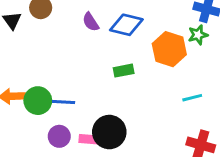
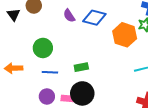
green rectangle: (124, 71) -> (81, 67), moved
green circle: (38, 101) -> (43, 48), moved

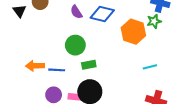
green circle: (43, 48) -> (75, 45), moved
orange arrow: (14, 68) -> (35, 66), moved

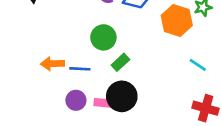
green rectangle: (89, 65) -> (120, 62), turned -32
cyan line: (150, 67) -> (198, 65), turned 48

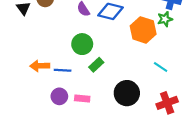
black circle: (122, 96) -> (127, 93), moved
red cross: (206, 108) -> (167, 103), turned -36

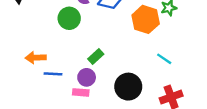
green circle: (82, 44) -> (69, 18), moved
blue line: (63, 70) -> (53, 74), moved
purple circle: (59, 96) -> (87, 77), moved

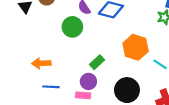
orange hexagon: (146, 19) -> (136, 47), moved
blue line: (53, 74) -> (51, 87), moved

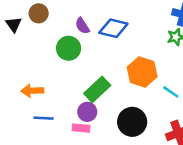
green rectangle: (97, 62) -> (97, 89), size x1.5

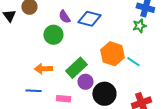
orange arrow: (32, 91) -> (43, 69), moved
cyan line: (171, 92) -> (133, 62), moved
purple circle: (87, 112) -> (85, 82), moved

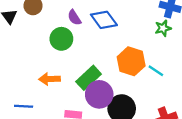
blue diamond: (89, 19) -> (104, 20), turned 40
purple circle: (85, 82) -> (99, 94), size x1.5
blue line: (33, 91) -> (24, 106), moved

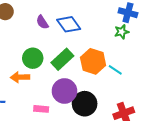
green circle: (61, 39) -> (33, 58), moved
green rectangle: (89, 78) -> (62, 59), moved

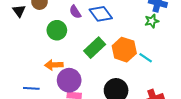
green circle: (33, 58) -> (57, 30), moved
purple circle: (64, 91) -> (69, 80), moved

